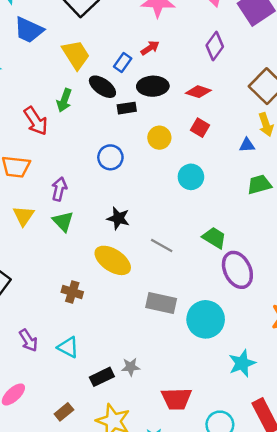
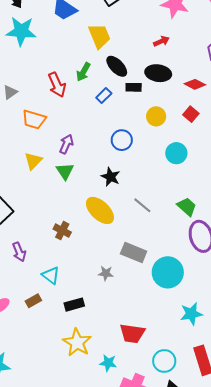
blue rectangle: (123, 63) -> (104, 96), moved
blue circle: (110, 157) -> (122, 140), moved
purple arrow: (28, 340) -> (19, 252), moved
gray star: (131, 367) -> (106, 273), moved
brown rectangle: (64, 412) -> (33, 301), moved

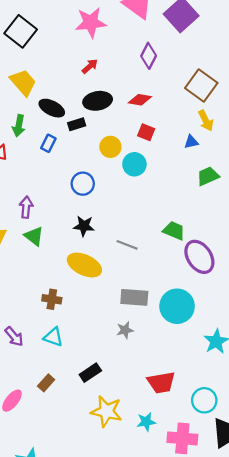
cyan circle: (176, 153) -> (134, 164), moved
gray star: (106, 273) -> (125, 330), moved
cyan triangle: (51, 275) -> (53, 337), moved

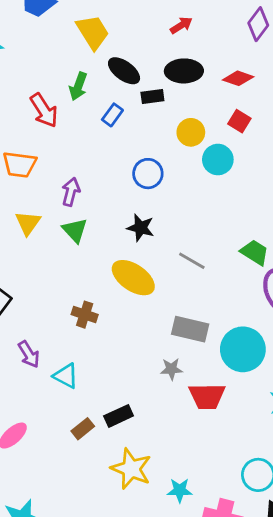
cyan triangle: (53, 337) -> (66, 376), moved
brown rectangle: (46, 383) -> (83, 429), moved
red trapezoid: (161, 383) -> (207, 396), moved

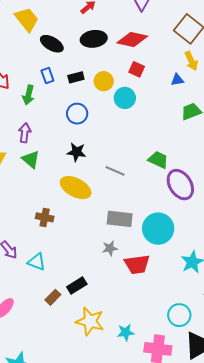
red diamond: (238, 78) -> (132, 39), size x1.4
green arrow: (78, 86) -> (28, 95), moved
black rectangle: (152, 97) -> (76, 77), moved
blue rectangle: (112, 115) -> (47, 76), turned -49

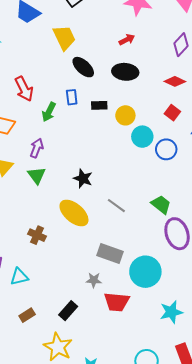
red diamond: (132, 39) -> (175, 81), moved, size x0.7
red square: (137, 69) -> (172, 113), moved
blue circle: (77, 114) -> (166, 149), moved
cyan triangle: (37, 262) -> (19, 277), turned -48
black rectangle: (77, 285) -> (68, 311), moved, turned -30

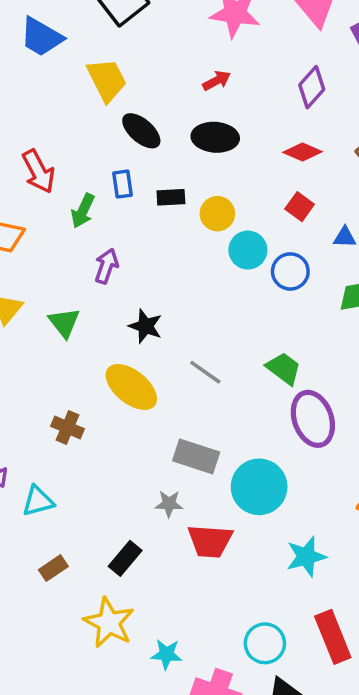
purple arrow: (37, 148) -> (106, 266), moved

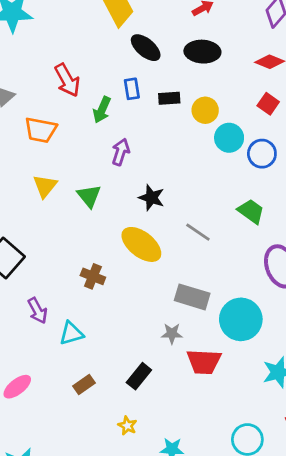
green trapezoid: (284, 368) -> (251, 211), moved
yellow star: (109, 623) -> (127, 426), size x0.5

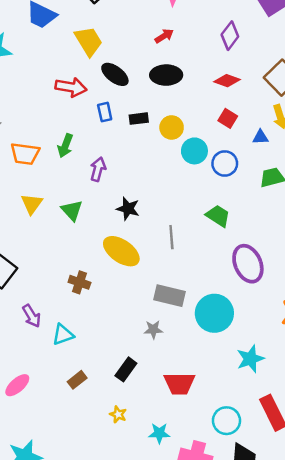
red arrow: (67, 80) -> (71, 87), moved, turned -48
green arrow: (102, 110) -> (65, 146), moved
gray line: (198, 232) -> (171, 237), turned 55
red trapezoid: (204, 362) -> (179, 384), moved

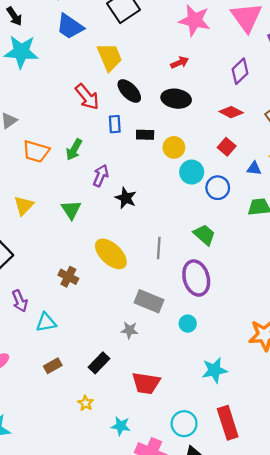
red arrow: (71, 87) -> (87, 97), turned 32
yellow triangle: (32, 204) -> (24, 205), moved
black star: (128, 209) -> (126, 198), moved
purple ellipse: (248, 264) -> (196, 278), moved
cyan circle: (214, 313) -> (188, 324), size x0.5

